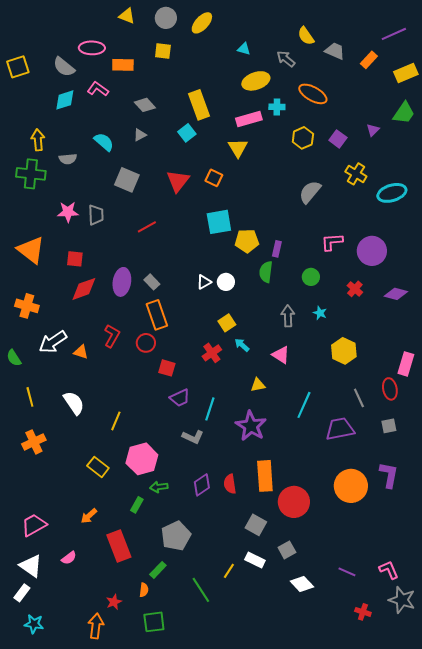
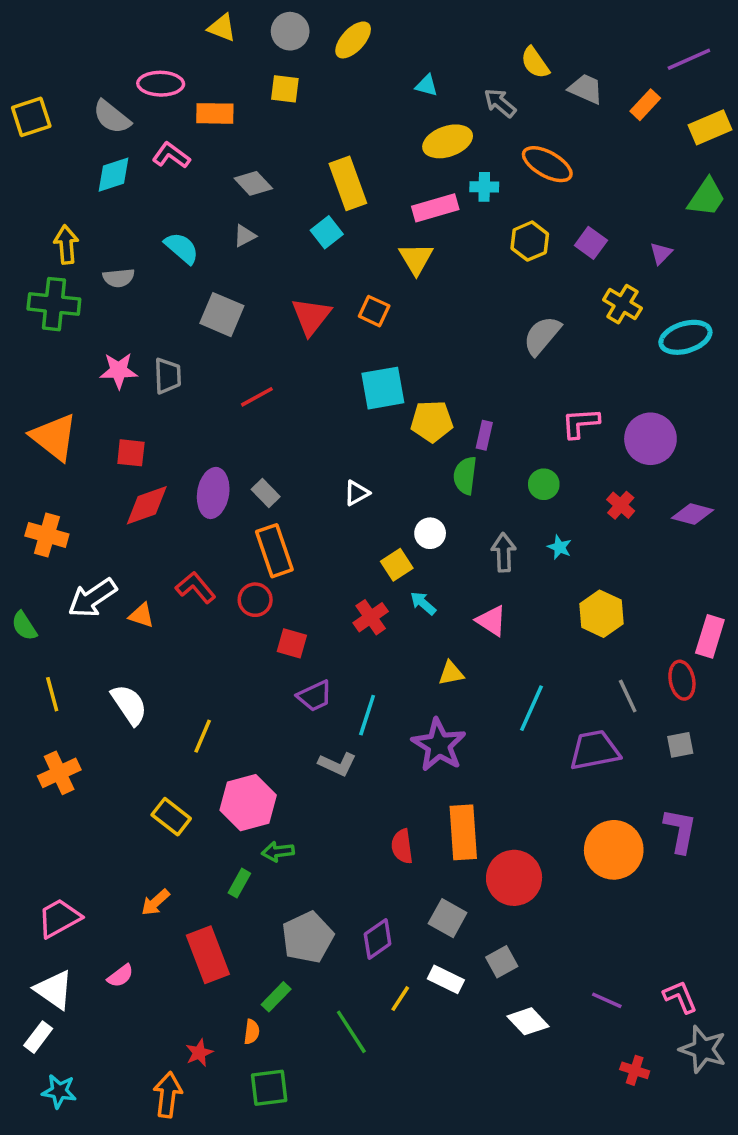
purple triangle: (373, 130) -> (661, 253), moved
white circle: (226, 282) -> (430, 533), moved
red L-shape: (112, 336) -> (196, 587), turned -70
purple diamond: (202, 485) -> (378, 939), moved

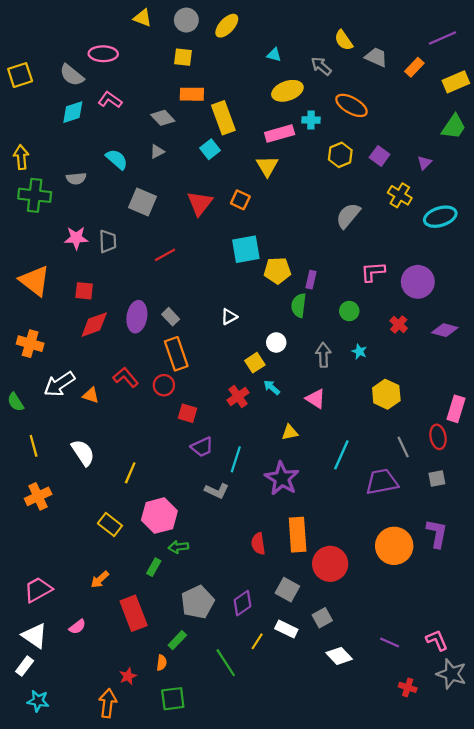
orange rectangle: (215, 113) -> (192, 94), moved
yellow arrow: (66, 245) -> (21, 157), moved

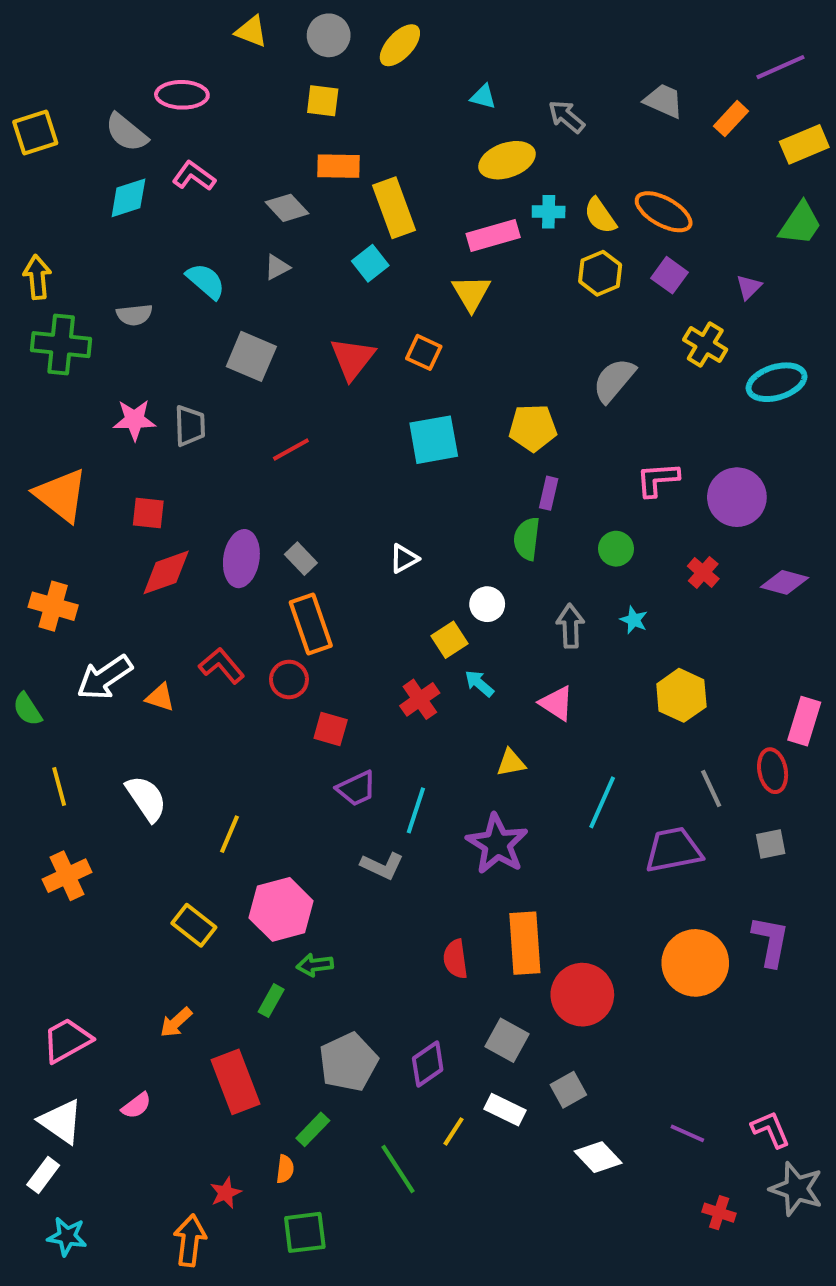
yellow semicircle: (344, 40) -> (600, 216), moved
orange ellipse: (351, 105) -> (664, 212), moved
yellow pentagon: (277, 271) -> (533, 428), moved

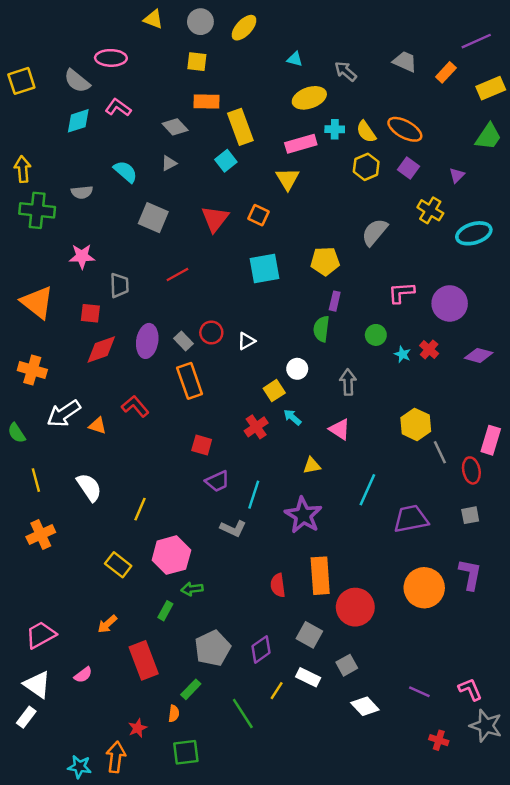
gray trapezoid: (190, 426) -> (119, 285), moved
cyan star: (634, 620) -> (402, 354), moved
red circle: (289, 679) -> (211, 333), moved
gray line: (711, 788) -> (440, 452), moved
cyan star: (67, 1236) -> (79, 767), moved

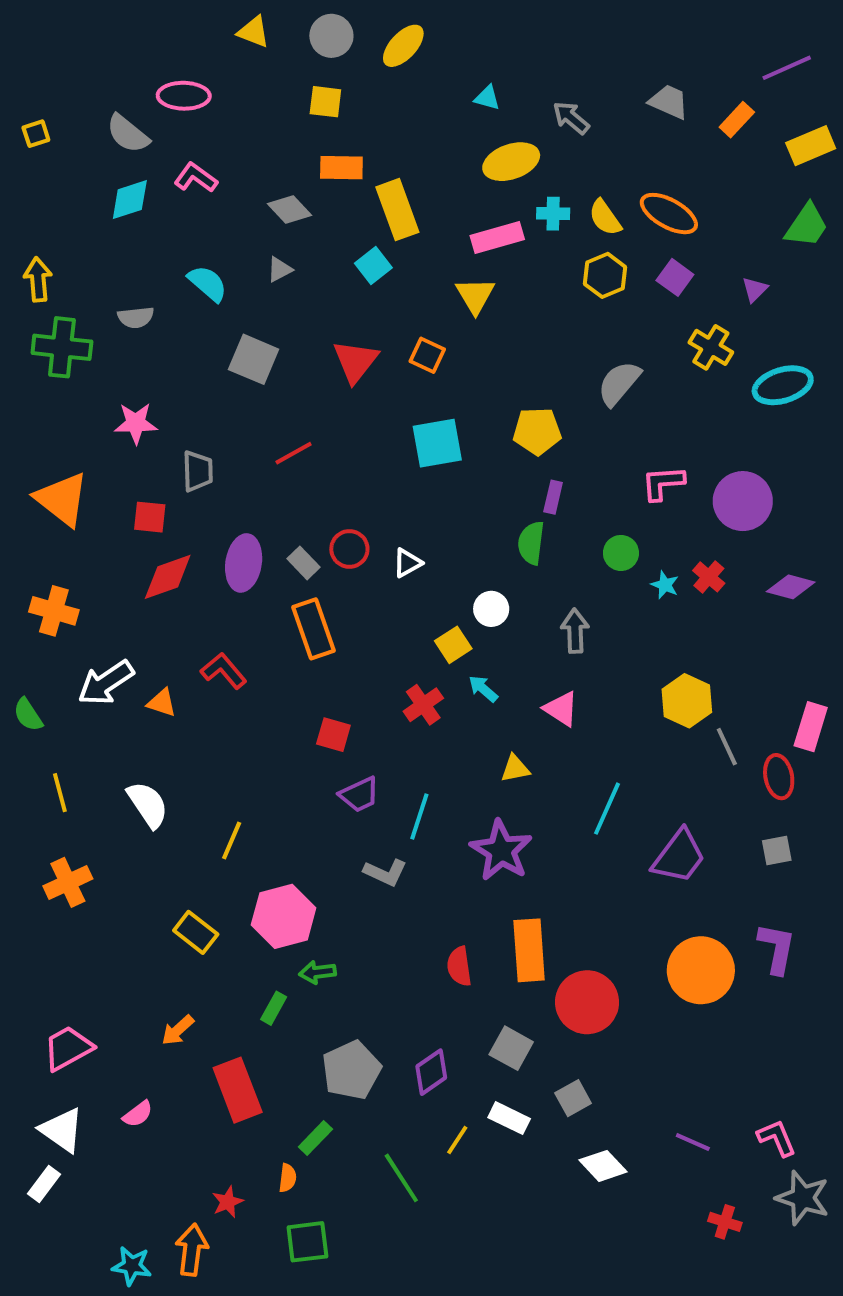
yellow square: (21, 81) -> (36, 134), size x0.6
purple trapezoid: (411, 519) -> (679, 856), turned 138

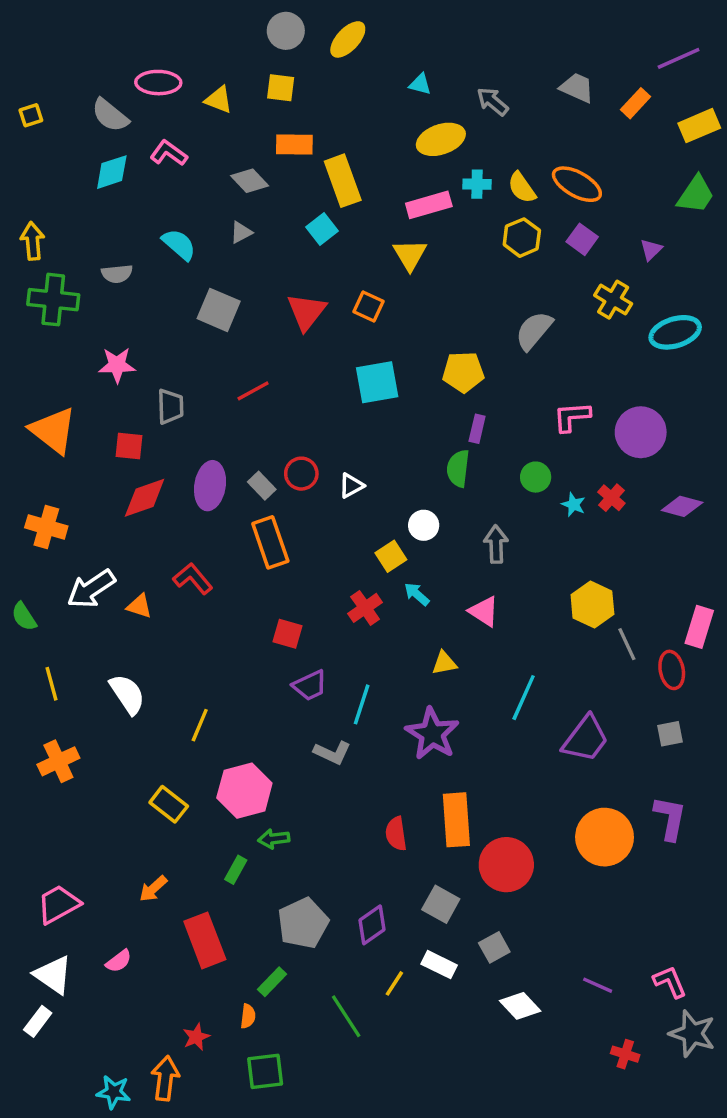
yellow triangle: (254, 32) -> (219, 100), moved

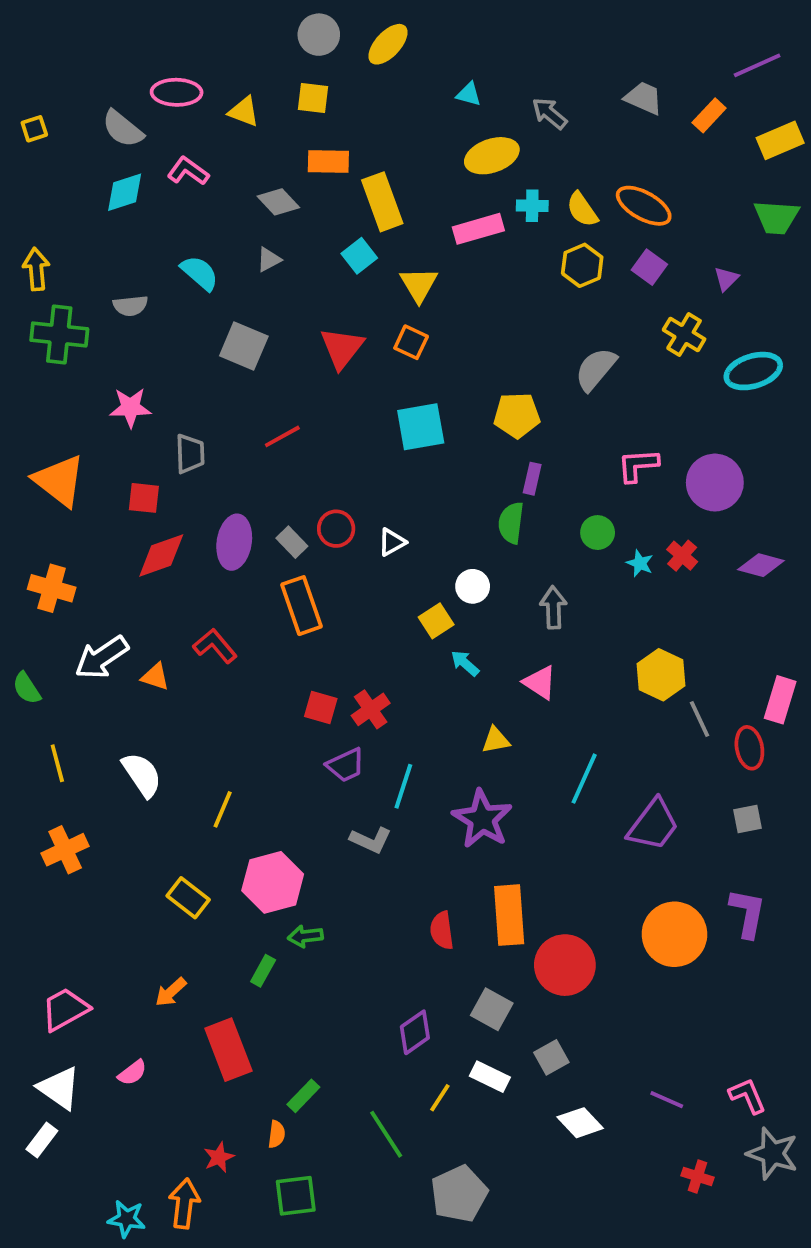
green trapezoid: (696, 194) -> (776, 217), turned 60
yellow triangle: (410, 255) -> (419, 285), moved
red cross: (365, 608) -> (371, 709), moved
gray pentagon: (303, 923) -> (459, 1194), moved

